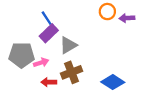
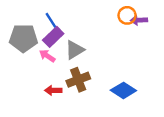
orange circle: (107, 12) -> (127, 15), moved
gray pentagon: (22, 55) -> (23, 38), moved
pink arrow: (41, 63) -> (47, 56), moved, turned -128

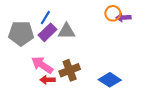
blue line: (51, 20) -> (45, 18), turned 64
gray triangle: (75, 50) -> (66, 31), moved, turned 30
pink arrow: (47, 56) -> (42, 65), moved, size x1.5

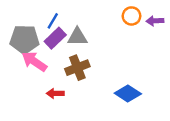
purple arrow: (123, 18) -> (155, 21), moved
pink arrow: (42, 65) -> (34, 61), moved
brown cross: (70, 70) -> (77, 68), moved

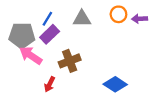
gray triangle: (77, 37) -> (82, 19), moved
red arrow: (55, 93) -> (50, 84), turned -64

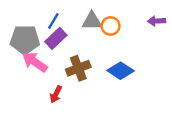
orange circle: (118, 14) -> (111, 26), moved
blue diamond: (115, 84) -> (121, 71), moved

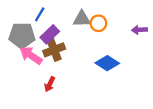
blue line: (53, 21) -> (40, 14), moved
purple arrow: (157, 21) -> (139, 30), moved
brown cross: (78, 68) -> (54, 50), moved

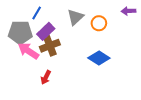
gray triangle: (82, 19) -> (75, 17), turned -42
orange circle: (98, 23) -> (99, 23), moved
purple arrow: (139, 30) -> (129, 11), moved

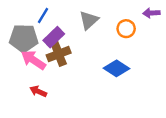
orange circle: (99, 23) -> (126, 29), moved
red arrow: (46, 77) -> (38, 91), moved, turned 88

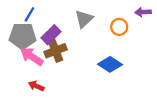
blue line: (43, 15) -> (29, 14), moved

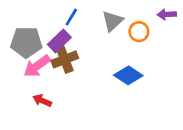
blue line: (29, 14) -> (71, 17), moved
gray triangle: (84, 19) -> (112, 21), moved
pink arrow: (32, 56) -> (37, 66), turned -70

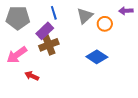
blue line: (71, 17) -> (54, 13), turned -48
gray pentagon: (26, 42) -> (18, 18), moved
pink arrow: (37, 66) -> (17, 55), moved

